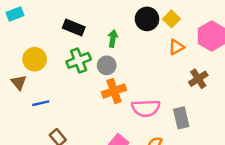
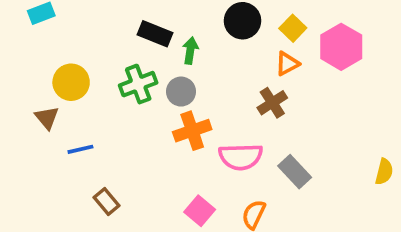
yellow square: (171, 19) -> (293, 28), moved
black rectangle: (74, 27) -> (155, 34), moved
brown cross: (198, 79) -> (272, 103), moved
gray rectangle: (181, 118) -> (295, 172), turned -30

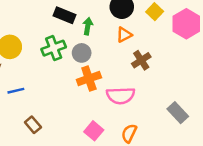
orange triangle: (287, 64) -> (124, 35), moved
gray rectangle: (295, 172) -> (178, 113), moved

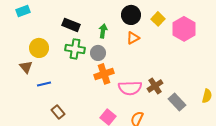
black rectangle: (65, 15) -> (71, 25), moved
green cross: (54, 48) -> (75, 49), turned 30
brown cross: (141, 60) -> (155, 86), moved

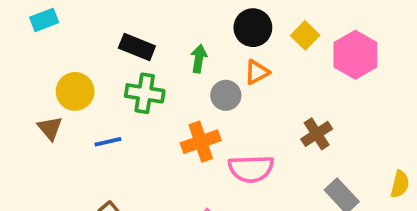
gray circle: (98, 53) -> (226, 95), moved
blue line: (44, 84) -> (108, 142), moved
brown cross: (155, 86) -> (317, 134), moved

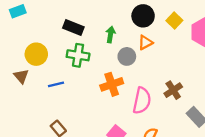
brown cross: (317, 134) -> (173, 90), moved
pink semicircle: (251, 169) -> (142, 101), turned -76

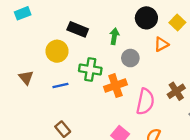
orange triangle: (145, 43) -> (161, 44), moved
yellow circle: (36, 54) -> (57, 51), moved
green cross: (78, 55) -> (90, 69), moved

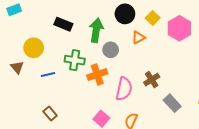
green arrow: (114, 36) -> (96, 30), size x1.6
yellow circle: (57, 51) -> (34, 48), moved

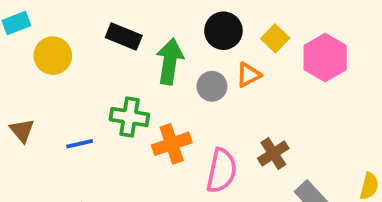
black rectangle: (63, 24) -> (124, 36), moved
yellow circle: (34, 48) -> (53, 56), moved
gray circle: (111, 50) -> (212, 86), moved

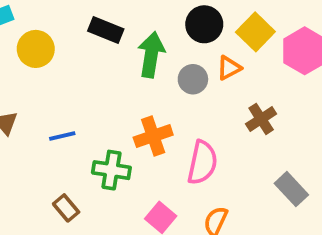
yellow square: (275, 38) -> (255, 32), size x1.4
green cross: (129, 117) -> (111, 170), moved
brown cross: (273, 153) -> (261, 119), moved

